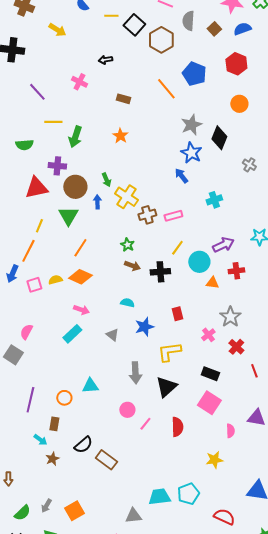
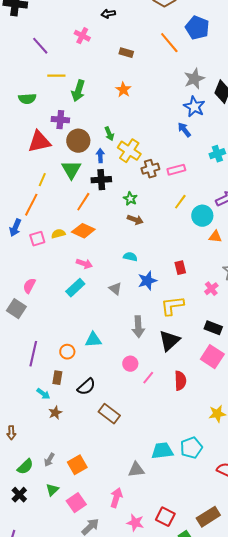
black cross: (160, 272) -> (101, 180), moved
black semicircle: (83, 445) -> (86, 387), moved

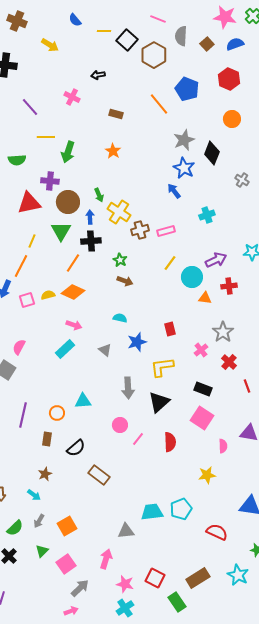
cyan arrow: (43, 394) -> (34, 495), moved

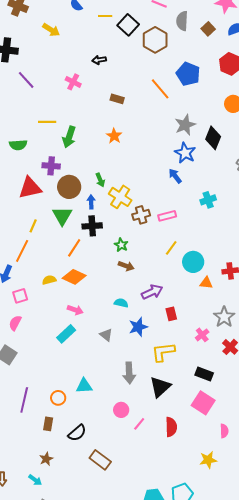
purple line: (30, 107) -> (26, 80), moved
purple arrow: (216, 260) -> (152, 292), moved
pink square: (27, 300) -> (20, 296), moved
pink semicircle: (19, 347) -> (15, 323), moved

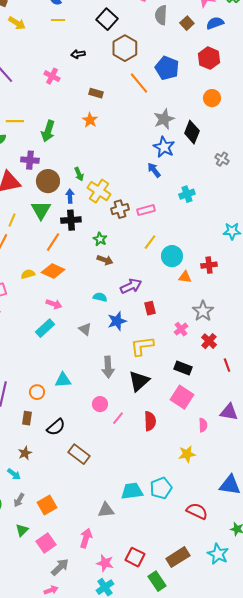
yellow line: (105, 16) -> (58, 20), moved
yellow arrow: (51, 30) -> (17, 23), moved
brown hexagon: (155, 40) -> (125, 48), moved
yellow line: (47, 122) -> (15, 121), moved
orange star: (114, 136) -> (90, 120), moved

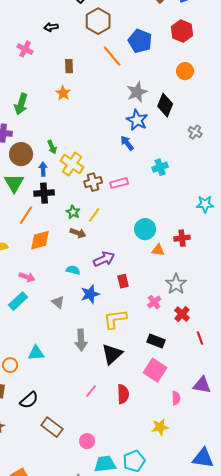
brown rectangle: (96, 93) -> (69, 66), turned 72
yellow line: (150, 242) -> (94, 215), moved
orange diamond: (53, 271) -> (40, 240), moved, turned -40
pink circle: (100, 404) -> (87, 441), moved

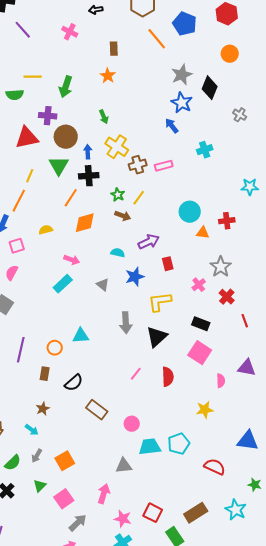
green arrow: (52, 147) -> (104, 117), moved

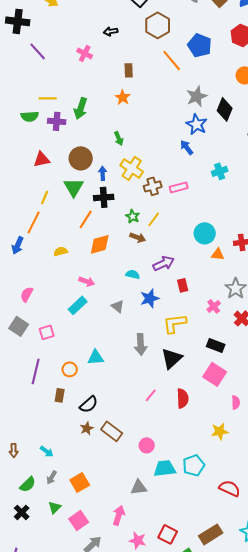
purple cross: (48, 116) -> (57, 121), moved
red triangle: (27, 138) -> (42, 159), size x0.7
pink square: (17, 246) -> (47, 332), moved
brown star: (43, 409) -> (87, 428), moved

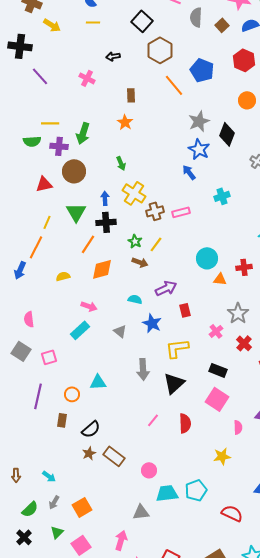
brown circle: (81, 158) -> (74, 171), moved
pink semicircle: (27, 294) -> (29, 319), turned -35
blue star: (150, 298) -> (152, 323), turned -30

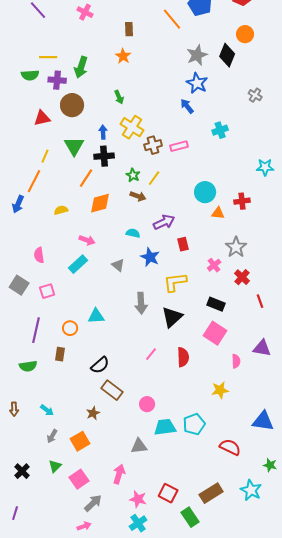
black diamond: (227, 134) -> (227, 55), moved
pink semicircle: (29, 319) -> (39, 255), moved
black semicircle: (91, 429) -> (100, 365), moved
brown star: (89, 453) -> (93, 413), moved
green semicircle: (30, 509) -> (28, 366), moved, turned 36

